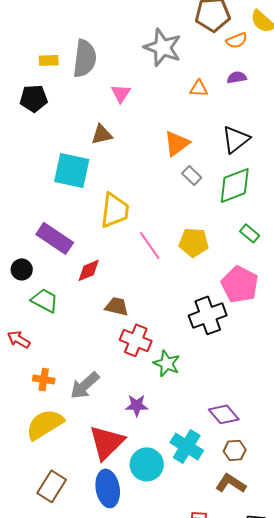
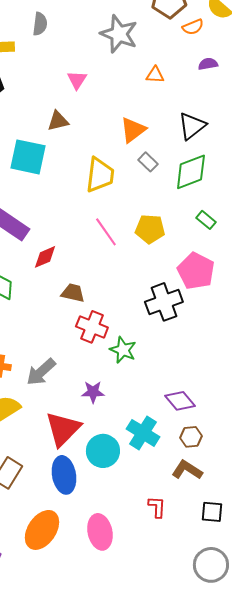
gray semicircle: (85, 58) -> (40, 24), moved, size x0.6
purple semicircle: (237, 77) -> (208, 64), moved
yellow trapezoid: (115, 210) -> (100, 175), moved

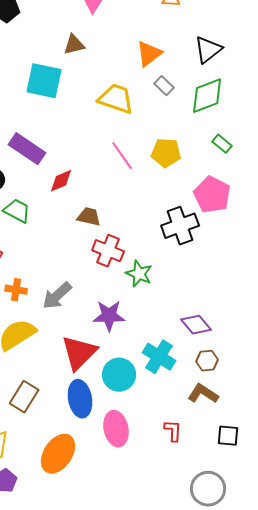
yellow trapezoid: (100, 175) -> (116, 99), turned -78
purple star: (93, 392) -> (109, 316), size x1.4
pink ellipse: (100, 532) -> (116, 429), moved
gray circle: (211, 565) -> (208, 489), moved

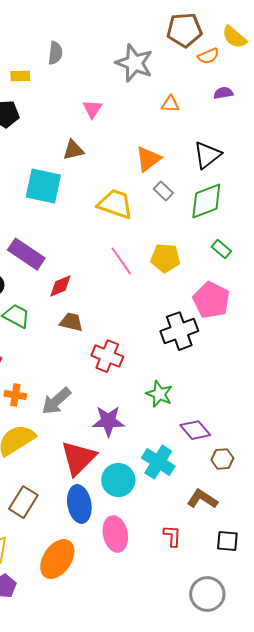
brown trapezoid: (89, 217) -> (71, 322), moved
green star: (139, 274) -> (159, 394), moved
brown hexagon: (207, 361) -> (222, 459), moved

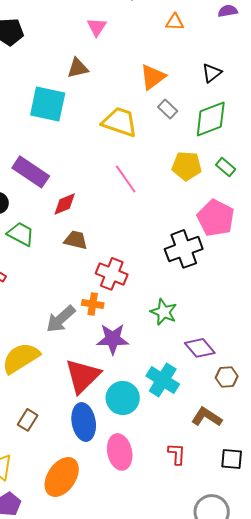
black triangle: (207, 155) -> (212, 73), size x0.7
yellow pentagon: (165, 258) -> (187, 166), moved
orange cross: (15, 395) -> (93, 304), moved
brown rectangle: (23, 502) -> (28, 420), size x0.7

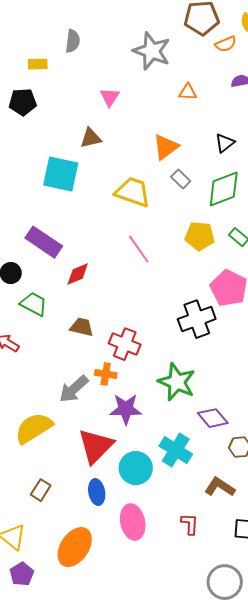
brown trapezoid: (76, 240) -> (82, 327), moved
green star: (164, 312) -> (177, 382), size x1.4
blue ellipse: (84, 422) -> (97, 492), size x0.7

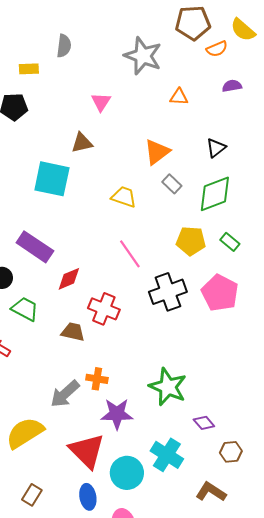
yellow trapezoid: (133, 192) -> (124, 197), size x0.7
black cross: (197, 319) -> (168, 292), moved
red cross: (125, 344) -> (104, 309), moved
purple diamond: (213, 418) -> (204, 423), size x0.7
red triangle: (96, 446) -> (87, 451), turned -30

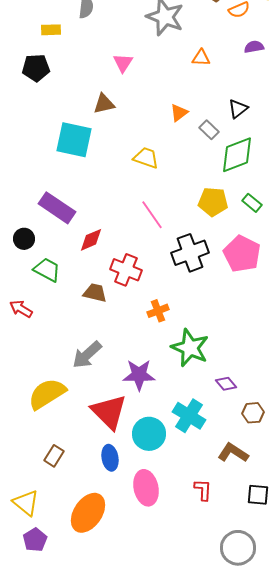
orange triangle: (157, 152) -> (179, 113), size x0.7
gray rectangle: (172, 184) -> (209, 130), moved
orange cross: (97, 379) -> (158, 311), moved, turned -30

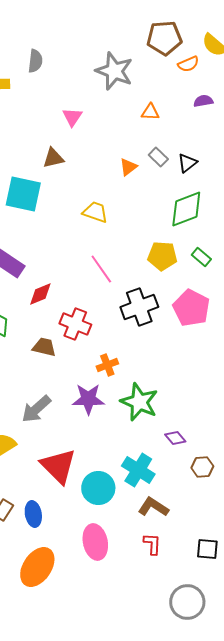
gray rectangle: (209, 130) -> (158, 157), moved
purple star: (139, 375) -> (88, 399), moved
brown L-shape: (233, 453) -> (153, 507), moved
blue ellipse: (110, 458) -> (33, 514), moved

